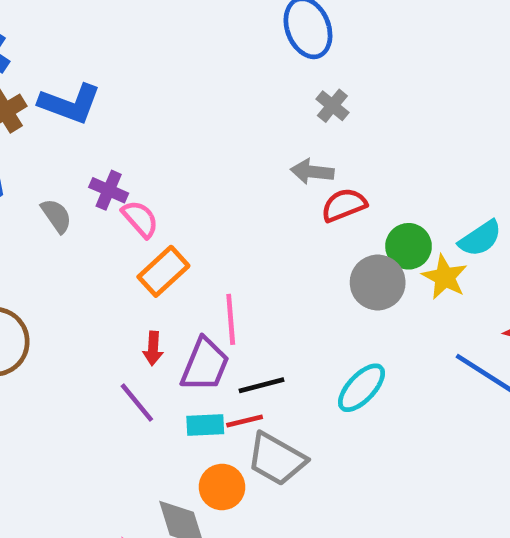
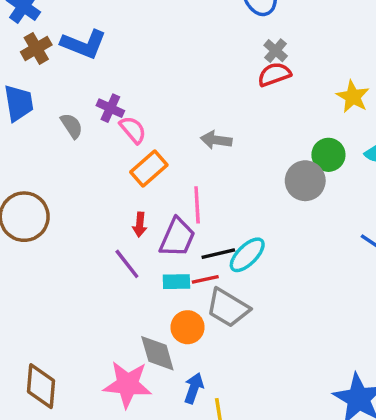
gray arrow: (312, 172) -> (216, 140), moved
red semicircle: (344, 205) -> (274, 74), moved
yellow star: (445, 277) -> (353, 97), moved
cyan ellipse: (362, 388) -> (247, 255), moved

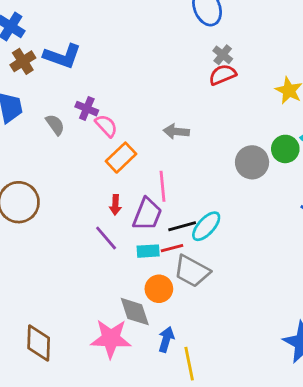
green circle: (328, 155) -> (285, 149), moved

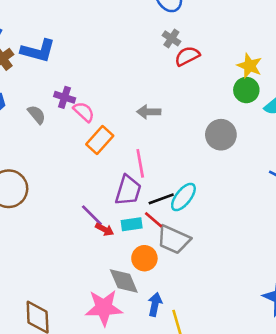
gray cross: (223, 55) -> (171, 38), moved
green circle: (285, 149) -> (246, 90), moved
red arrow: (115, 205) -> (105, 229), moved, turned -60
red line: (172, 248) -> (154, 220), turned 60

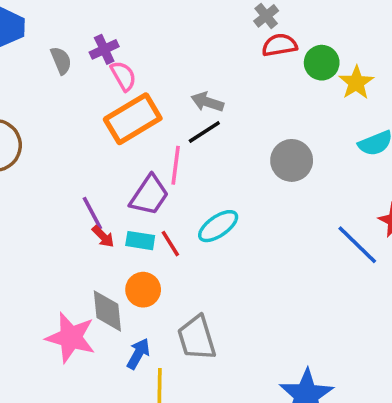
green circle: (246, 90) -> (322, 63), moved
purple cross: (65, 97) -> (104, 49), turned 30
orange rectangle: (100, 140) -> (133, 119), size x1.4
black line: (161, 199) -> (204, 132), moved, turned -30
gray trapezoid: (174, 239) -> (197, 338), moved, turned 32

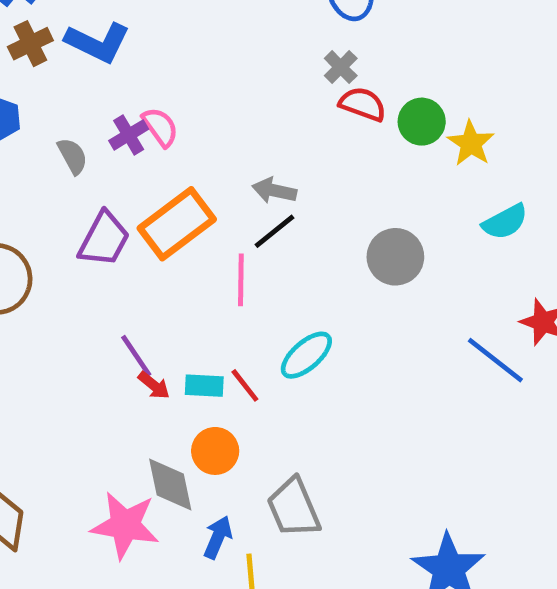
red semicircle: (279, 45) -> (363, 104), turned 36
pink semicircle: (123, 76) -> (160, 127), moved
purple trapezoid: (149, 195) -> (104, 239), moved

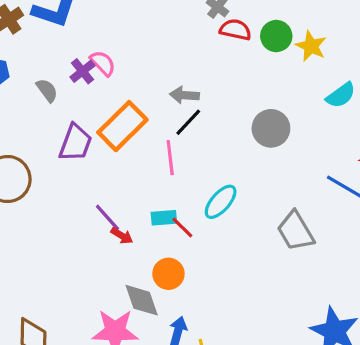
cyan rectangle: (204, 386) -> (164, 218), moved
gray trapezoid: (294, 508) -> (296, 231), moved

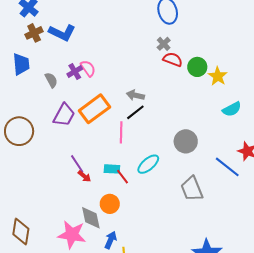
gray circle: (271, 128) -> (186, 141), moved

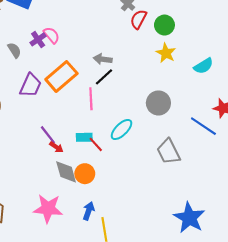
red semicircle: (173, 59) -> (138, 19), turned -78
yellow star: (218, 76) -> (166, 53), moved
gray diamond: (91, 218) -> (66, 172), moved

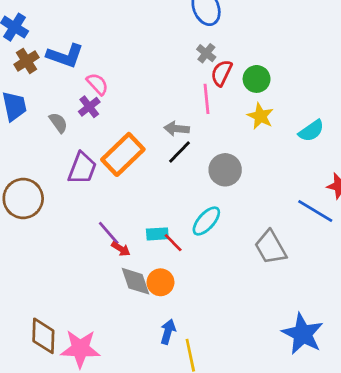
pink semicircle: (51, 35) -> (97, 84), moved
pink line: (91, 99) -> (207, 99), moved
gray circle: (158, 103) -> (225, 170), moved
pink star: (48, 209) -> (80, 349), moved

